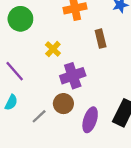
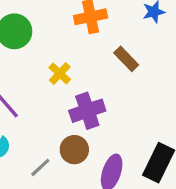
brown rectangle: (101, 39) -> (126, 59), turned -30

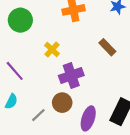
brown rectangle: (126, 59) -> (107, 47), moved

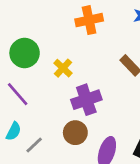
green circle: (20, 20) -> (25, 53), moved
gray line: (38, 115) -> (34, 145), moved

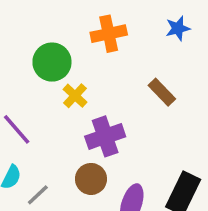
green circle: (25, 53) -> (52, 62), moved

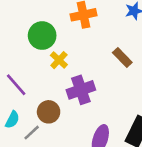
brown circle: (91, 179) -> (49, 112), moved

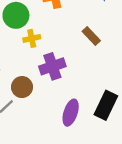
yellow cross: (59, 60) -> (32, 38), turned 35

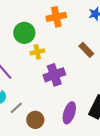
brown circle: (22, 87) -> (35, 120), moved

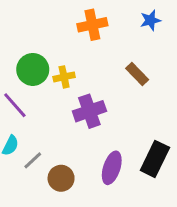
green circle: (24, 33) -> (33, 69), moved

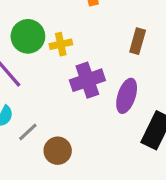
brown rectangle: (137, 74) -> (138, 41), turned 60
purple ellipse: (112, 168) -> (127, 96), moved

